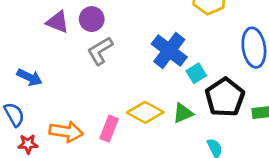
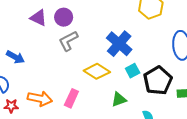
cyan square: (196, 73) -> (133, 71), moved
yellow diamond: (145, 112) -> (97, 71), moved
green triangle: (183, 113) -> (119, 99), moved

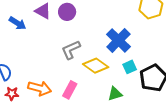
gray L-shape: (68, 41) -> (71, 50), moved
blue arrow: (15, 57) -> (18, 23), moved

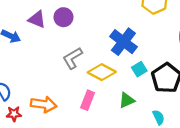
pink rectangle: (70, 90) -> (88, 100), moved

